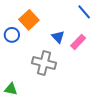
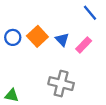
orange square: (29, 20) -> (37, 36), moved
gray cross: (44, 63) -> (61, 84), moved

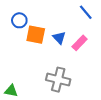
orange square: (37, 36) -> (36, 35), turned -36
blue circle: (13, 37) -> (19, 20), moved

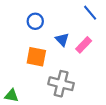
blue circle: (19, 20) -> (35, 21), moved
orange square: (36, 35) -> (36, 57), moved

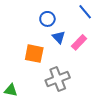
blue circle: (35, 21) -> (47, 19), moved
gray cross: (61, 84) -> (58, 79), turned -35

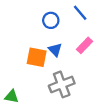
blue line: (85, 12) -> (80, 13), moved
blue triangle: (59, 37) -> (55, 50), moved

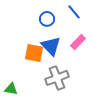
blue triangle: (55, 50) -> (51, 46), size x1.5

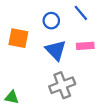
pink rectangle: (78, 42) -> (85, 46), turned 42
orange square: (34, 53) -> (18, 38), moved

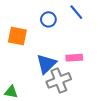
pink rectangle: (85, 46) -> (74, 58), moved
blue triangle: (56, 50) -> (46, 64), moved, turned 30

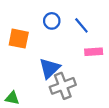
blue line: (76, 12) -> (81, 25), moved
pink rectangle: (74, 58) -> (94, 52), moved

